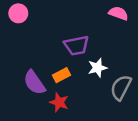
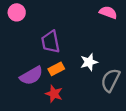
purple trapezoid: (76, 45) -> (51, 42), moved, turned 90
purple semicircle: (34, 83) -> (31, 76), turned -85

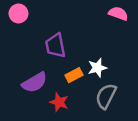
orange rectangle: (56, 69) -> (74, 75), moved
gray semicircle: (110, 80) -> (106, 96), moved

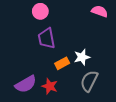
pink circle: (18, 13) -> (40, 11), moved
purple semicircle: (34, 83) -> (26, 84), moved

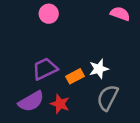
purple trapezoid: (47, 38) -> (45, 69), moved, turned 75

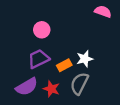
pink circle: (49, 14) -> (42, 30), moved
gray semicircle: (108, 98) -> (79, 83), moved

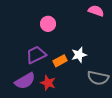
pink circle: (42, 30) -> (48, 24), moved
gray semicircle: (79, 83) -> (98, 78), moved, turned -105

